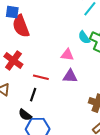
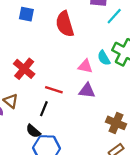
red semicircle: (21, 26) -> (65, 24), moved
cyan semicircle: (84, 37) -> (104, 58), moved

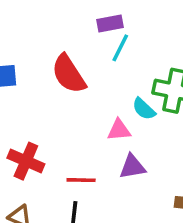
cyan line: (114, 16) -> (120, 48), moved

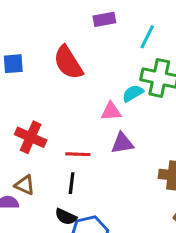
cyan line: (120, 48) -> (147, 37), moved
cyan semicircle: (144, 109) -> (133, 93), turned 105

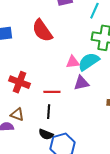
cyan semicircle: (133, 93) -> (89, 62), moved, size x1.5

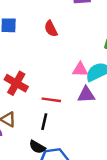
red semicircle: (42, 31) -> (51, 29), size x0.6

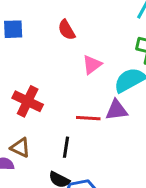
pink triangle: (80, 69) -> (92, 65), moved, turned -35
red line: (51, 100) -> (88, 118), moved

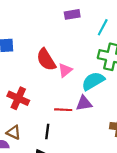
red semicircle: (67, 30) -> (46, 60), moved, size x1.5

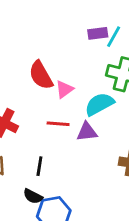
purple rectangle: (72, 14) -> (98, 33), moved
red line: (63, 110) -> (58, 124), moved

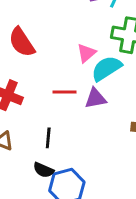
red semicircle: (41, 75) -> (22, 42), moved
pink triangle: (64, 89) -> (86, 53), moved

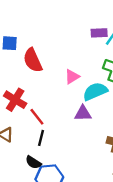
pink triangle: (86, 53) -> (72, 77), moved
red line: (65, 92) -> (37, 117), moved, turned 42

